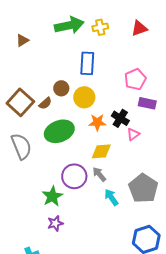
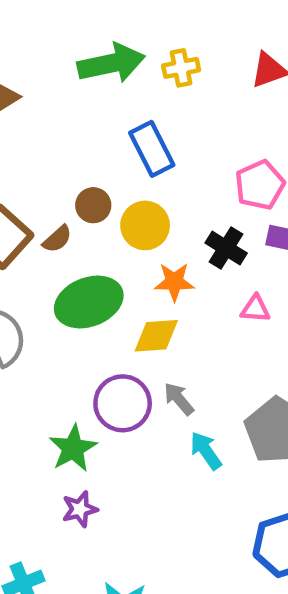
blue rectangle: (87, 63) -> (152, 149), turned -30
black cross: (120, 118) -> (226, 248), moved
pink triangle: (133, 134) -> (255, 309), turned 40
yellow diamond: (101, 151) -> (156, 336), moved

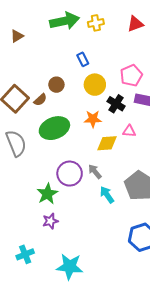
blue rectangle: (152, 149) -> (83, 59), size x0.6
yellow circle: (145, 225) -> (95, 85), moved
yellow diamond: (156, 336) -> (107, 143), moved

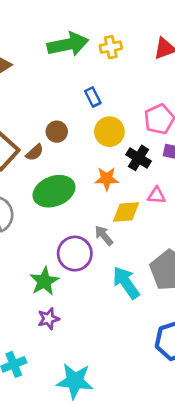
gray arrow: (95, 172) -> (104, 236), moved
cyan arrow: (107, 195) -> (126, 283), size x1.4

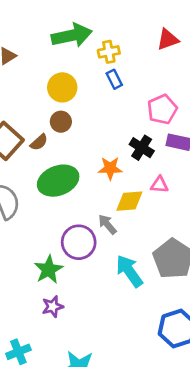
yellow cross: (111, 47) -> (109, 52), moved
blue rectangle: (93, 97) -> (114, 79), moved
yellow circle: (109, 132) -> (62, 87), moved

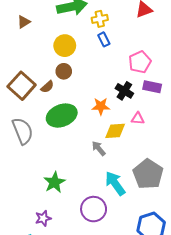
purple circle: (79, 242) -> (94, 209), moved
purple star: (53, 307) -> (43, 218), moved

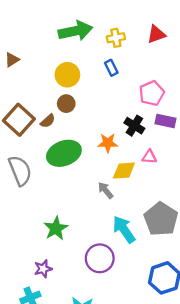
yellow cross: (100, 19) -> (116, 38), moved
brown triangle: (24, 22) -> (12, 60), moved

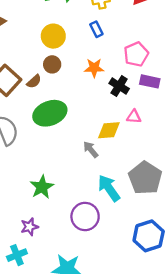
orange star: (108, 143) -> (94, 68), moved

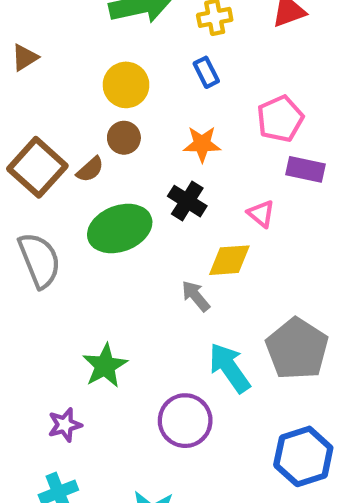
black cross: (119, 86) -> (187, 201), moved
pink triangle: (134, 117) -> (261, 214), moved, turned 35
purple star: (29, 227) -> (65, 425), moved

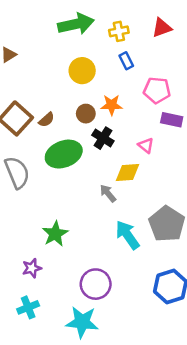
blue rectangle: (206, 72) -> (126, 61), moved
yellow circle: (126, 85) -> (82, 71), moved
pink pentagon: (280, 119) -> (157, 90), turned 30
brown circle: (124, 138) -> (86, 114), moved
purple circle: (185, 421) -> (96, 284), moved

